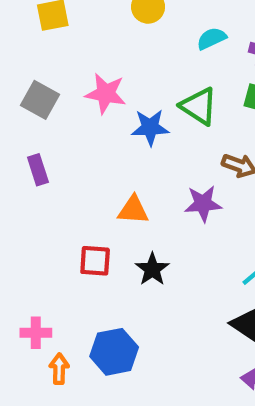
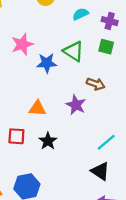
pink star: (106, 94) -> (22, 44), turned -30
purple star: (203, 204) -> (76, 105), turned 30

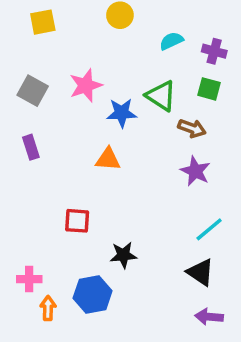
brown arrow: (96, 84) -> (192, 128), moved
purple star: (76, 105) -> (195, 171), moved
orange triangle: (37, 108) -> (108, 159), moved
black star: (48, 141) -> (123, 255), moved, turned 30

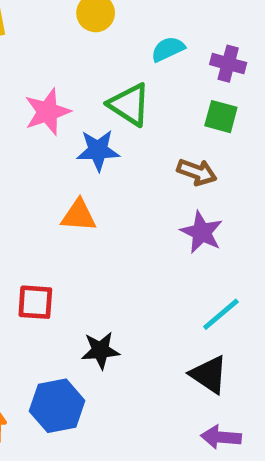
green triangle: (161, 96) -> (129, 105), moved

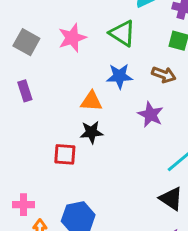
blue star: (98, 150) -> (119, 76), moved
purple star: (202, 232) -> (151, 115), moved
black star: (100, 350) -> (91, 132), moved

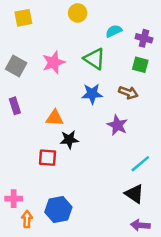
orange triangle: (91, 101) -> (55, 118), moved

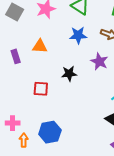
purple rectangle: (15, 106) -> (16, 56), moved
orange triangle: (55, 118) -> (40, 46), moved
black star: (69, 140) -> (69, 74), moved

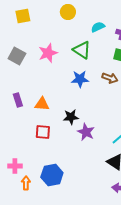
orange triangle: (40, 46) -> (42, 104), moved
purple star: (99, 61) -> (86, 132), moved

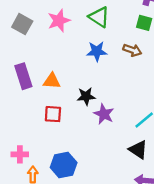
purple rectangle: (18, 100) -> (23, 76), size x1.5

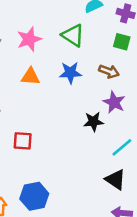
orange triangle: (52, 81) -> (30, 77), moved
black star: (86, 96) -> (94, 122), moved
purple star: (104, 114) -> (114, 102), moved

